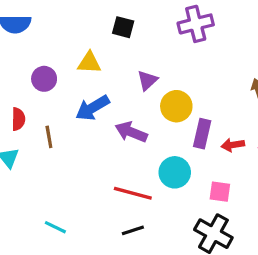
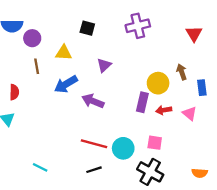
purple circle: (44, 79) -> (32, 38), moved
yellow circle: (176, 106) -> (158, 83), moved
brown line: (49, 137) -> (37, 66), moved
cyan circle: (175, 172) -> (123, 148), moved

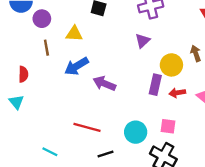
purple triangle: (104, 65) -> (143, 41), moved
red line: (94, 144) -> (87, 127), moved

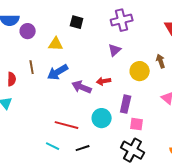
brown line: (46, 48) -> (32, 67), moved
purple rectangle: (155, 85) -> (126, 104), moved
red arrow: (177, 93) -> (104, 81), moved
cyan circle: (136, 132) -> (102, 118), moved
cyan line: (50, 152) -> (53, 146), moved

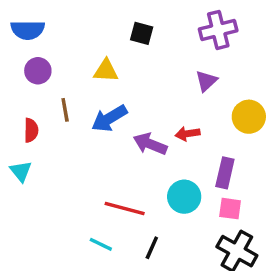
purple circle: (28, 31) -> (38, 71), moved
pink square: (137, 124) -> (230, 209), moved
black line: (83, 148) -> (152, 248), turned -48

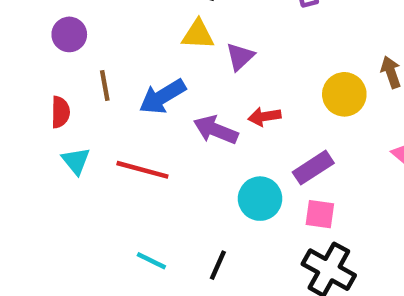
yellow triangle: (106, 71) -> (198, 34), moved
purple triangle: (206, 81) -> (240, 57), moved
cyan triangle: (21, 171) -> (76, 161), moved
purple rectangle: (225, 173) -> (313, 168), turned 44
red line: (125, 209) -> (142, 170), moved

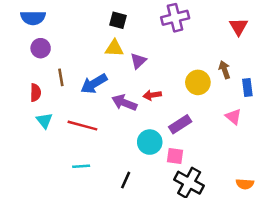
pink square: (320, 214) -> (175, 156), moved
cyan line: (151, 261) -> (81, 166), moved, turned -30

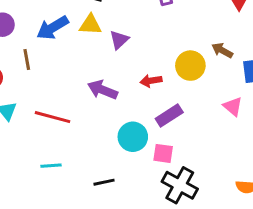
brown arrow: (225, 70) -> (222, 50), turned -42
blue arrow: (94, 84) -> (53, 28), moved
red arrow: (152, 95) -> (151, 81), moved
black line: (126, 180) -> (104, 182), turned 54

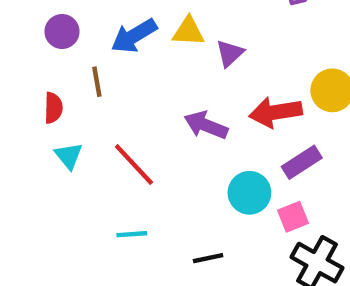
red arrow: (151, 81) -> (276, 112), size x1.6
red line: (53, 117) -> (134, 164), turned 32
pink square: (163, 153) -> (293, 217), turned -30

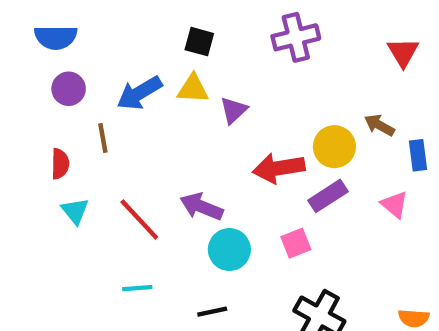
purple arrow: (206, 125) -> (201, 207), moved
purple rectangle: (302, 162) -> (328, 196), moved
cyan circle: (249, 193) -> (229, 250), moved
pink square: (293, 217) -> (296, 243), moved

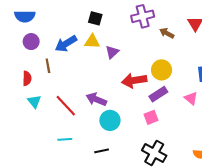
brown arrow: (379, 125) -> (167, 33), moved
pink square: (296, 243) -> (151, 117), moved

